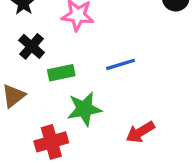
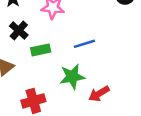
green star: (84, 109) -> (72, 77), moved

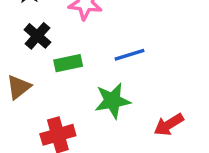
red arrow: (99, 94) -> (169, 125), moved

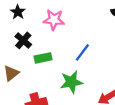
blue line: (130, 55) -> (82, 52), turned -36

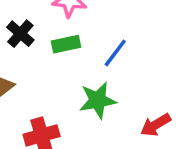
green rectangle: (43, 58) -> (66, 44), moved

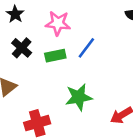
blue line: (115, 53) -> (86, 48), moved

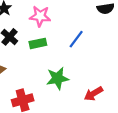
blue line: (86, 48) -> (76, 39), moved

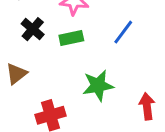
red arrow: (93, 94) -> (147, 106), turned 114

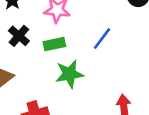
green star: (98, 86) -> (69, 74), moved

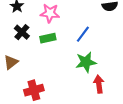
green star: (69, 74) -> (86, 62), moved

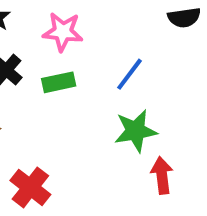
red cross: (34, 90) -> (30, 187), turned -36

